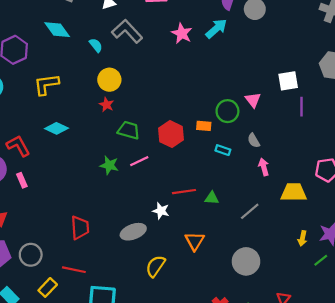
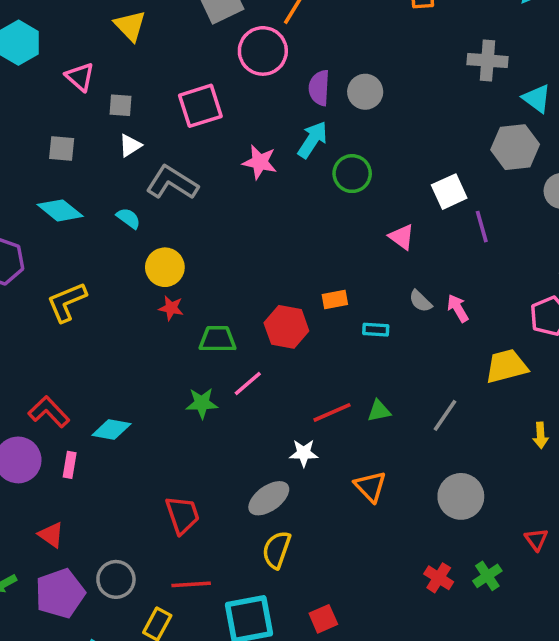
green circle: (227, 111) -> (352, 174), moved
cyan diamond: (56, 128) -> (111, 430), moved
pink arrow: (264, 167) -> (458, 308), moved
pink rectangle: (22, 180) -> (70, 465), turned 48
yellow semicircle: (155, 266) -> (277, 550), moved

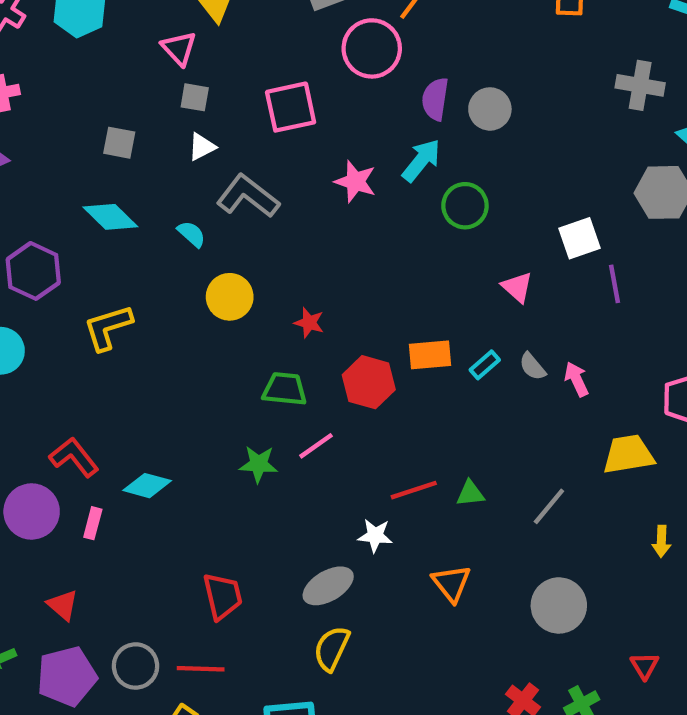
pink triangle: (80, 77) -> (179, 48), moved
orange rectangle: (335, 300) -> (430, 355), size x1.4
red star: (171, 308) -> (309, 323), moved
cyan rectangle: (376, 330) -> (485, 365), moved, turned -50
red line: (191, 584) -> (201, 669), moved

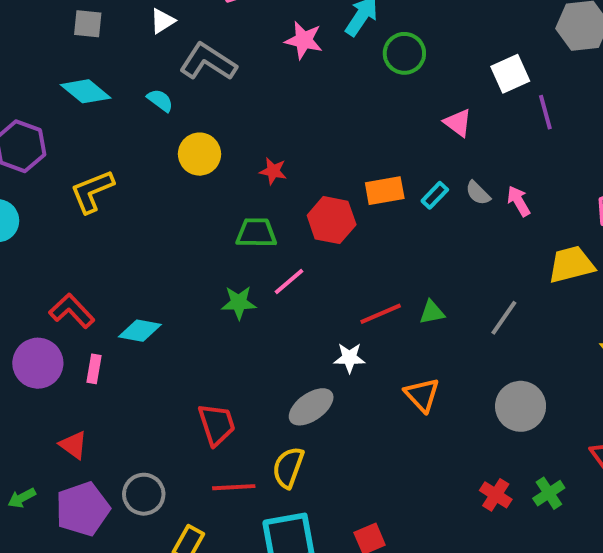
yellow semicircle: (332, 649) -> (288, 467), moved
red line: (201, 669) -> (234, 487), moved

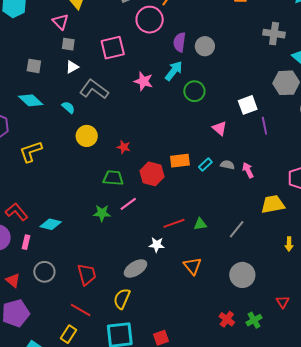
gray semicircle: (478, 193) -> (227, 165), turned 144
red line: (234, 487) -> (81, 310), moved, turned 30
gray circle: (144, 494) -> (44, 272), moved

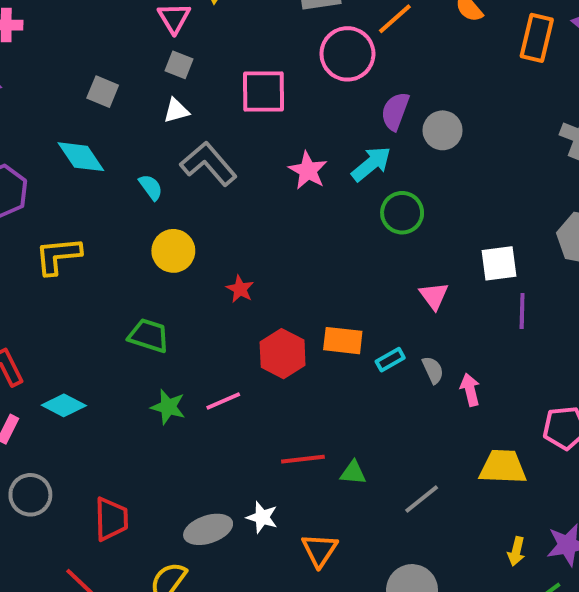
gray semicircle: (227, 165) -> (433, 370), turned 40
green trapezoid: (113, 178) -> (149, 336), moved
white star: (157, 245) -> (262, 517), moved

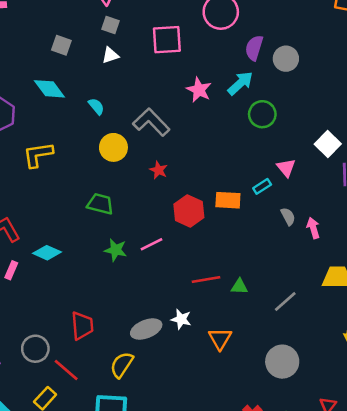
gray L-shape: (208, 164) -> (151, 122), moved
white square: (499, 263) -> (328, 144), turned -35
cyan rectangle: (390, 360) -> (262, 186), moved
gray circle: (30, 495) -> (35, 349), moved

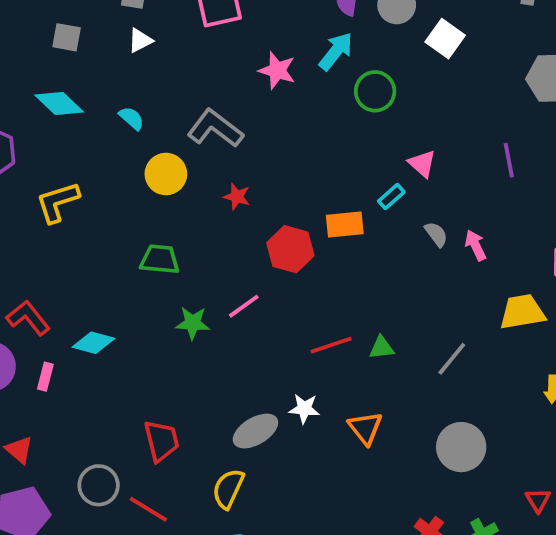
white square: (328, 144) -> (445, 39), moved

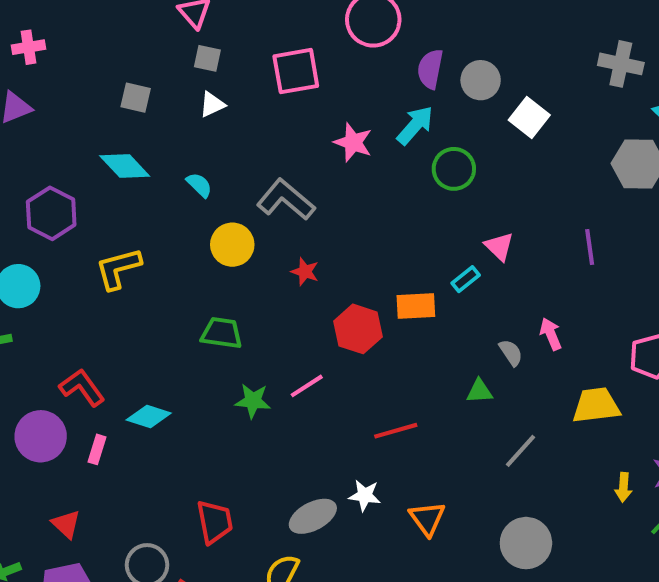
gray semicircle: (436, 234) -> (511, 353), moved
green triangle: (382, 348) -> (479, 391), moved

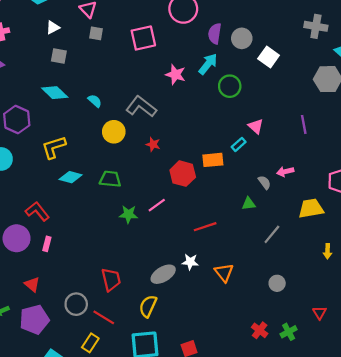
white triangle: (212, 104) -> (53, 27), moved
pink arrow: (551, 334) -> (285, 172), turned -77
cyan diamond: (149, 417) -> (71, 177), moved
gray circle: (526, 543) -> (277, 283), size x0.6

